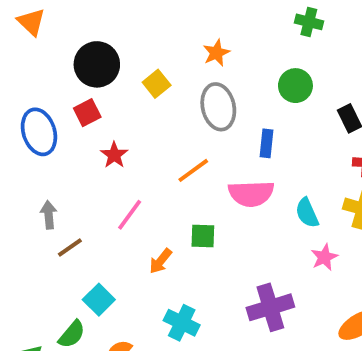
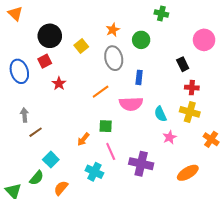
green circle: (295, 86) -> (141, 40), moved
pink line: (130, 215) -> (111, 151), moved, turned -60
purple cross: (270, 307) -> (141, 164), turned 30

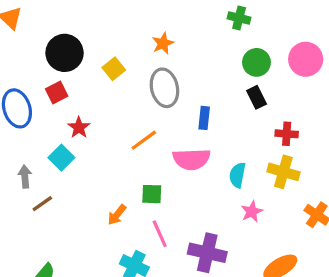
green circle: (141, 40) -> (256, 62), moved
black rectangle: (183, 64) -> (256, 97), moved
cyan semicircle: (160, 114) -> (237, 175), turned 35
cyan square: (51, 160) -> (61, 158), moved

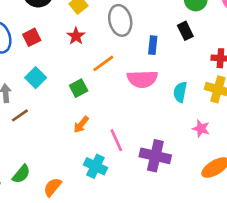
red square: (57, 93) -> (32, 37), moved
black rectangle: (256, 97) -> (185, 31), moved
red star: (79, 127) -> (76, 36), moved
green square: (152, 194) -> (79, 88), moved, turned -30
pink star: (252, 212) -> (201, 128), moved, turned -30

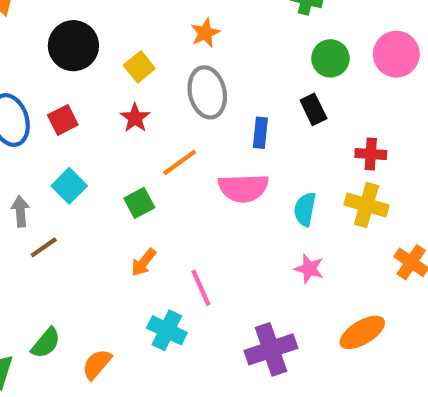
pink star: (201, 128) -> (309, 269), moved
purple cross: (155, 156) -> (271, 349), moved, turned -32

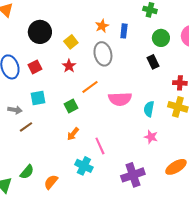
blue rectangle: (260, 133) -> (124, 31), moved
cyan square: (69, 186) -> (38, 98), turned 35
gray arrow: (20, 211) -> (15, 110), turned 104

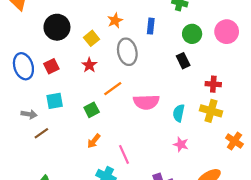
orange star: (102, 26) -> (115, 20), moved

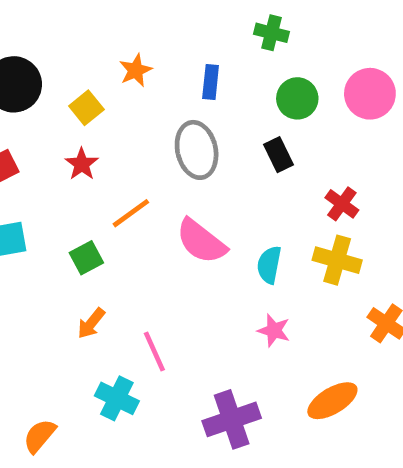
gray ellipse: (127, 52) -> (197, 150), moved
red cross: (213, 84) -> (342, 204), turned 32
pink semicircle: (146, 102) -> (201, 241), turned 40

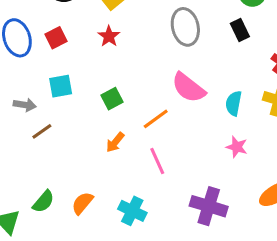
orange line: (131, 213) -> (156, 119), moved
cyan cross: (117, 398) -> (132, 211), moved
purple cross: (232, 419) -> (209, 206), turned 36
orange semicircle: (40, 436) -> (82, 203), moved

